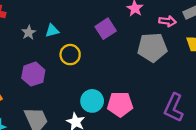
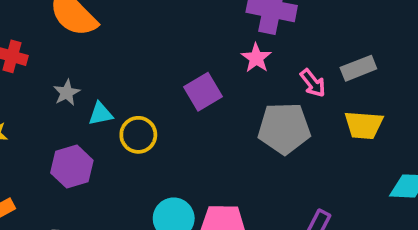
pink arrow: (167, 21) -> (313, 83), turned 42
cyan triangle: (52, 31) -> (101, 114), moved

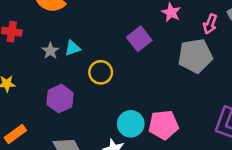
pink arrow: (313, 83) -> (210, 24), turned 66
cyan triangle: (101, 114) -> (73, 48), moved

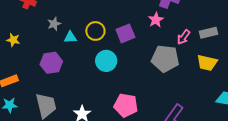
cyan triangle: (73, 48) -> (70, 37), moved
yellow circle: (101, 72) -> (95, 31), moved
cyan circle: (131, 124) -> (106, 61), moved

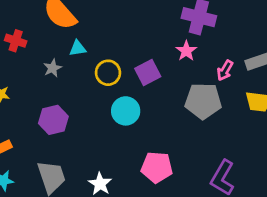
cyan triangle: (70, 37) -> (78, 48), moved

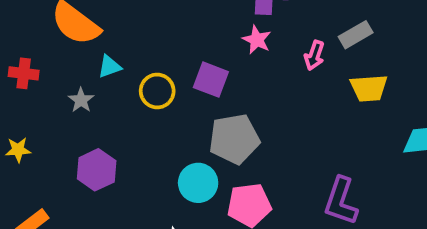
purple square: (148, 72) -> (211, 80), turned -30
gray pentagon: (203, 101) -> (234, 139), moved
cyan circle: (126, 111) -> (198, 183), moved

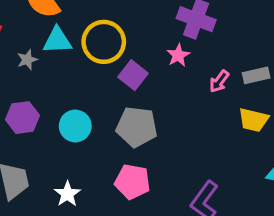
cyan triangle: (109, 67) -> (57, 40), size x1.5
yellow circle: (157, 91) -> (104, 42), moved, size x1.5
cyan circle: (198, 183) -> (75, 126), moved

